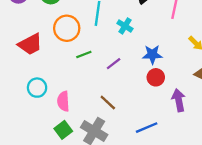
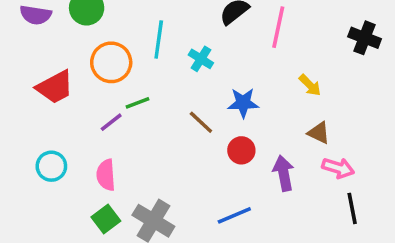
purple line: (114, 64) -> (111, 122), moved
red circle: (156, 77) -> (241, 150), moved
cyan circle: (37, 88) -> (51, 166), moved
brown line: (108, 102) -> (201, 122), moved

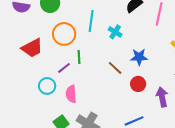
green line: (138, 103) -> (79, 57), turned -72
cyan circle: (51, 166) -> (47, 86), moved
pink semicircle: (106, 175) -> (71, 94), moved

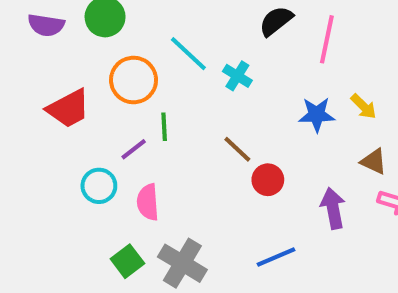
cyan line: (91, 21) -> (188, 54), turned -55
blue star: (139, 57) -> (317, 115), moved
red circle: (138, 84) -> (268, 180), moved

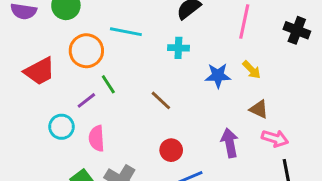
pink line: (327, 39) -> (244, 22), moved
cyan line: (188, 54) -> (126, 32), turned -32
cyan cross: (237, 76) -> (178, 48), moved, turned -30
green line: (164, 127) -> (108, 84), turned -30
red circle: (268, 180) -> (171, 150), moved

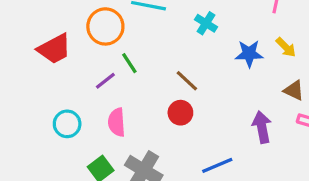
cyan cross: (178, 48) -> (206, 23), turned 30
cyan circle: (62, 127) -> (67, 124), moved
red circle: (171, 150) -> (180, 113), moved

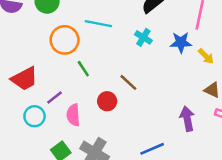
red trapezoid: (54, 49) -> (25, 79), moved
blue star: (249, 54) -> (181, 42), moved
purple line: (105, 81) -> (55, 97), moved
red circle: (180, 113) -> (107, 101), moved

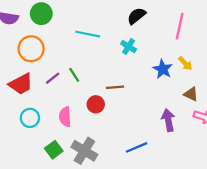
orange circle: (65, 40) -> (31, 49), moved
blue star: (181, 42) -> (163, 69), moved, turned 30
brown line: (128, 82) -> (115, 87), turned -48
purple line: (55, 97) -> (53, 78), moved

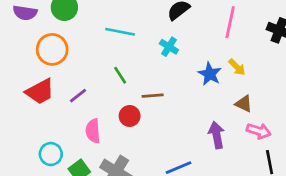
green line: (74, 75) -> (120, 75), moved
purple line: (53, 78) -> (78, 96), moved
cyan circle: (30, 118) -> (51, 154), moved

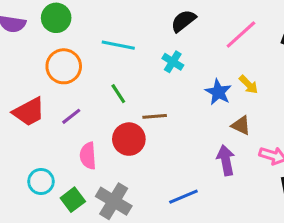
pink line: (230, 22) -> (241, 35), turned 36
orange circle: (52, 49) -> (64, 66), moved
brown triangle: (244, 104) -> (241, 125), moved
red circle: (130, 116) -> (129, 139), size x1.4

